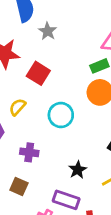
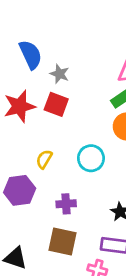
red square: (38, 73) -> (56, 104), moved
brown square: (19, 186) -> (62, 241), size x1.5

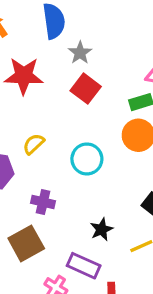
red square: (56, 104) -> (86, 89), moved
brown square: (62, 241) -> (26, 243), turned 32

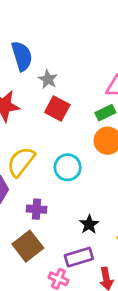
yellow semicircle: (34, 144) -> (21, 162), size x1.6
purple rectangle: (84, 266) -> (79, 257), turned -32

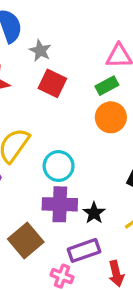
cyan circle: (68, 167) -> (59, 166), moved
purple cross: (37, 209) -> (60, 204), moved, size x1.5

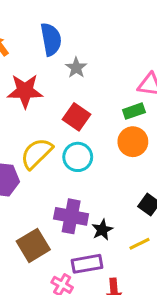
red square: (52, 83) -> (77, 117), moved
cyan circle: (59, 166) -> (78, 157), moved

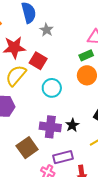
red square: (77, 117) -> (38, 61), moved
yellow semicircle: (37, 153) -> (16, 75), moved
black star: (102, 230) -> (72, 125), moved

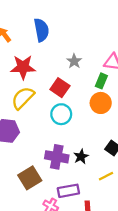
gray star: (46, 30) -> (74, 61), moved
green rectangle: (86, 55) -> (101, 81), turned -48
red square: (38, 61) -> (60, 88), moved

